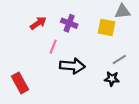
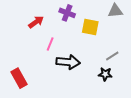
purple cross: (69, 23) -> (67, 13), moved
yellow square: (106, 27) -> (90, 27), moved

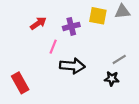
purple cross: (67, 13) -> (71, 26), moved, turned -35
yellow square: (90, 27) -> (98, 16), moved

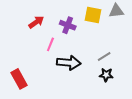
purple cross: (71, 26) -> (68, 25), turned 35
gray line: (119, 59) -> (104, 57), moved

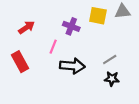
red arrow: (36, 22) -> (26, 27), moved
red rectangle: (19, 79) -> (20, 62), moved

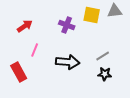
pink line: (53, 47) -> (35, 50), moved
red rectangle: (20, 62) -> (19, 72), moved

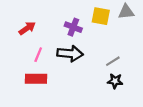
black arrow: (68, 62) -> (70, 54), moved
red rectangle: (19, 72) -> (36, 79), moved, turned -60

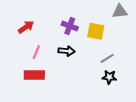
yellow square: (101, 16) -> (96, 31), moved
black arrow: (70, 54) -> (67, 51), size x0.7

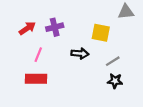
purple cross: (70, 26) -> (55, 27), moved, turned -35
black arrow: (67, 51) -> (80, 54), moved

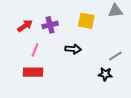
yellow square: (101, 33) -> (86, 21), moved
gray line: (113, 61) -> (115, 56), moved

